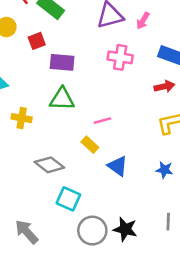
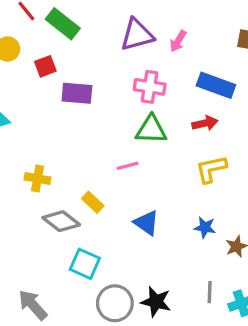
green triangle: (62, 99) -> (151, 130), moved
yellow cross: (22, 118) -> (37, 178), moved
yellow rectangle: (90, 145) -> (93, 202), moved

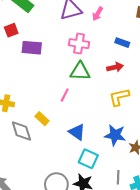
blue rectangle: (216, 85) -> (122, 43), size x0.6
pink line: (127, 166) -> (65, 95), turned -48
gray diamond: (61, 221) -> (21, 131), turned 35
blue star: (205, 227) -> (115, 135), size x1.5
cyan square: (85, 264) -> (88, 159), moved

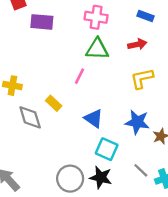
gray line: (118, 177) -> (141, 170), turned -48

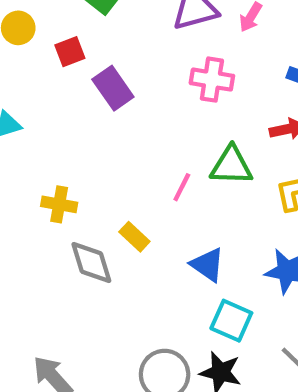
purple rectangle: (42, 22) -> (113, 88), turned 50
green triangle: (97, 49) -> (231, 166), moved

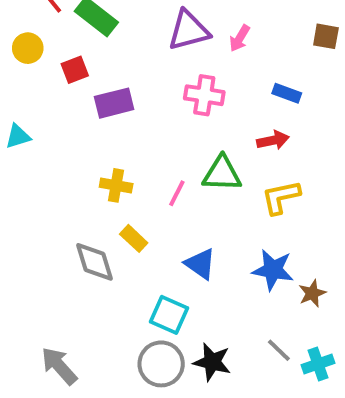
purple rectangle: (113, 88) -> (114, 103), turned -69
yellow cross: (59, 204) -> (116, 185), moved
cyan square: (231, 321) -> (169, 315), moved

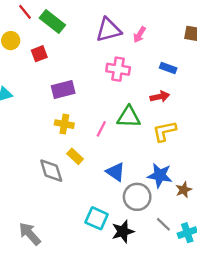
purple rectangle: (114, 103) -> (63, 89), moved
cyan square: (169, 315) -> (97, 218), moved
black star: (212, 362) -> (123, 231), turned -30
gray circle: (161, 364) -> (137, 197), moved

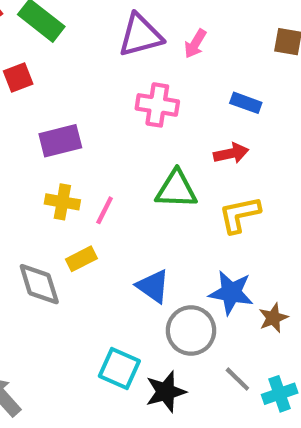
pink line: (101, 129) -> (105, 210), moved
yellow rectangle: (75, 156) -> (81, 259), turned -70

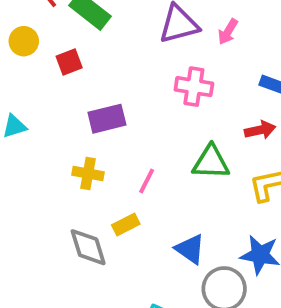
yellow cross: (62, 202) -> (88, 174), moved

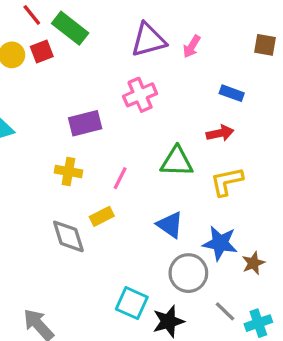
red square: (69, 62) -> (42, 52), moved
pink cross: (194, 87) -> (140, 95), moved, turned -32
blue triangle: (190, 249) -> (170, 225), moved

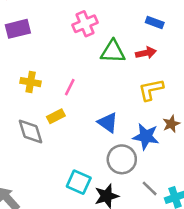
purple rectangle: (85, 123) -> (18, 29), moved
green triangle: (177, 161) -> (113, 52), moved
brown star: (253, 263) -> (171, 124), moved

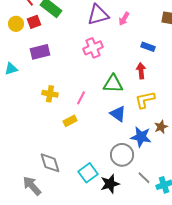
green triangle: (113, 52) -> (113, 84), moved
red arrow: (146, 53) -> (141, 71), turned -84
blue triangle: (108, 123) -> (118, 114), moved
gray diamond: (31, 131) -> (50, 163), moved
cyan square: (79, 182) -> (88, 173), turned 30

